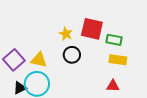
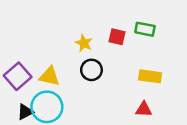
red square: (92, 29) -> (117, 37), size x0.6
green rectangle: (114, 40) -> (145, 29), moved

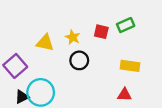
green rectangle: (145, 29) -> (126, 25), turned -35
yellow triangle: (49, 76) -> (45, 43), moved

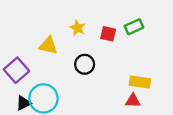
yellow star: (73, 37) -> (78, 28), moved
yellow rectangle: (130, 66) -> (140, 82), moved

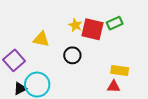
yellow star: (78, 28) -> (75, 25), moved
red square: (108, 34) -> (93, 29), size x1.6

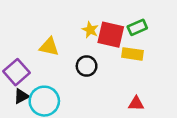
yellow rectangle: (120, 70) -> (132, 54), moved
black triangle: (20, 89) -> (21, 96), moved

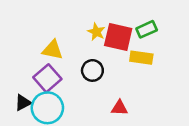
purple square: (16, 72) -> (47, 78), moved
red triangle: (136, 103) -> (119, 108), moved

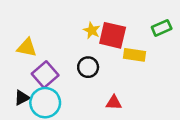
green rectangle: (147, 29) -> (162, 28), moved
yellow triangle: (53, 50) -> (27, 48), moved

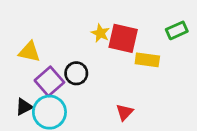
black circle: (88, 67) -> (76, 73), moved
red triangle: (114, 103) -> (124, 112), turned -49

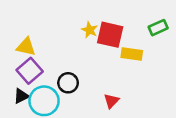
black circle: (76, 73) -> (68, 83), moved
purple square: (49, 81) -> (30, 71), moved

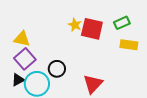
green rectangle: (158, 28) -> (122, 23), moved
yellow rectangle: (132, 54) -> (129, 45), moved
red triangle: (111, 101) -> (93, 84), size x1.5

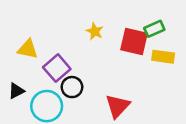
red square: (92, 29) -> (134, 42), moved
purple square: (25, 59) -> (57, 68), moved
black triangle: (18, 80) -> (16, 91), moved

